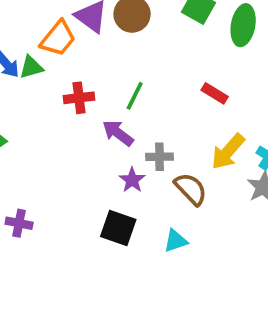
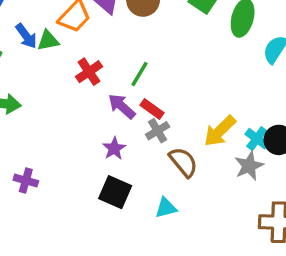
red rectangle: (215, 93) -> (152, 109), moved
red cross: (79, 98) -> (89, 72), turned -32
gray cross: (160, 157) -> (158, 131), turned -35
purple star: (132, 180) -> (114, 148), moved

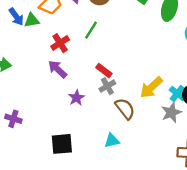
green line: (140, 74) -> (91, 30), moved
purple arrow: (122, 106) -> (58, 69), moved
black square: (115, 192) -> (62, 144), moved, turned -30

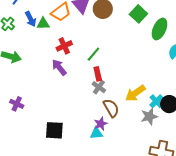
green line: (91, 30) -> (93, 54), moved
red rectangle: (104, 71) -> (98, 74), turned 32
gray cross: (107, 86) -> (99, 87), turned -32
purple star: (76, 98) -> (101, 124), moved

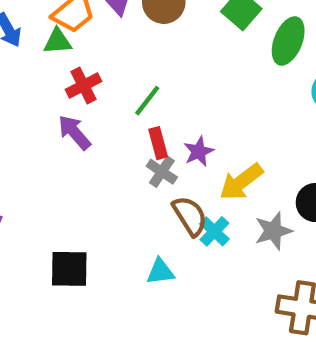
green triangle: (43, 24) -> (58, 41), moved
cyan cross: (156, 101) -> (214, 231), moved
purple star: (101, 124) -> (199, 152), moved

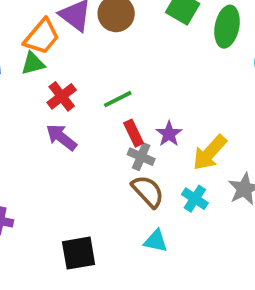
green line: (147, 101) -> (118, 99), turned 36
brown semicircle: (190, 216) -> (148, 191), moved
cyan triangle: (160, 272) -> (156, 241), turned 30

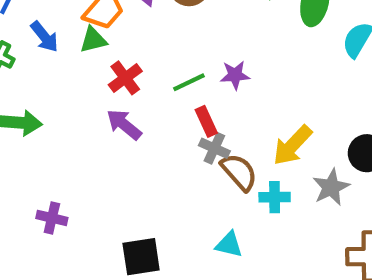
purple star: (169, 134) -> (235, 75), moved, turned 30
brown semicircle: (148, 191) -> (239, 172), moved
cyan cross: (195, 199) -> (275, 197), turned -35

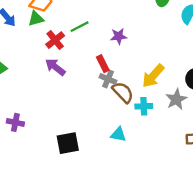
green line: (189, 82) -> (80, 27), moved

